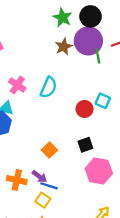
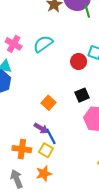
cyan semicircle: (49, 87) -> (43, 44), turned -144
orange cross: (17, 180) -> (22, 149), moved
blue line: (49, 186) -> (51, 136), turned 49

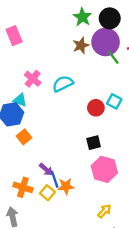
green line: (87, 11) -> (113, 57), turned -32
orange square: (49, 103) -> (24, 137), moved
orange star: (44, 174) -> (66, 186), moved

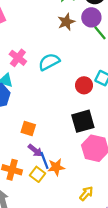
purple circle: (106, 42) -> (91, 17), size x0.7
orange square: (24, 137) -> (28, 129), moved, turned -32
black square: (94, 143) -> (83, 121), size x1.5
yellow arrow: (104, 211) -> (86, 194), moved

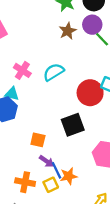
red circle: (84, 85) -> (90, 93), size x1.5
black square: (83, 121) -> (73, 125), moved
yellow square: (37, 174) -> (51, 185), turned 32

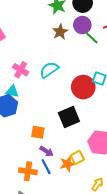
blue line: (56, 170) -> (46, 167), moved
yellow square: (51, 185) -> (77, 157), moved

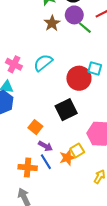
orange square: (38, 132) -> (35, 127), turned 32

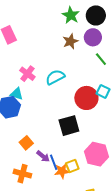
green line: (85, 28) -> (101, 59), moved
orange square: (35, 127) -> (26, 143), moved
blue line: (46, 162) -> (54, 162), moved

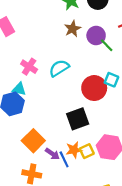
purple circle: (93, 37) -> (96, 36), moved
orange square: (26, 143) -> (33, 141), size x1.5
yellow square: (72, 166) -> (87, 151), moved
orange star: (62, 171) -> (74, 150), moved

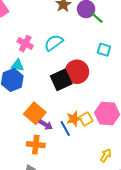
red circle: (94, 88) -> (77, 72), moved
black square: (78, 119) -> (61, 80), moved
purple arrow: (52, 154) -> (46, 125), moved

